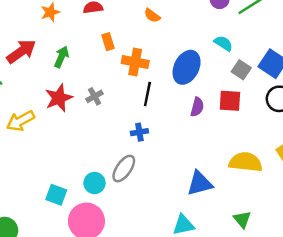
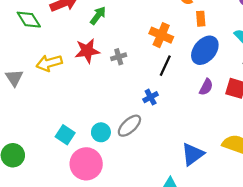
orange rectangle: (108, 42) -> (201, 19), moved
blue cross: (139, 132) -> (151, 97), turned -32
blue triangle: (200, 183) -> (193, 154), turned -35

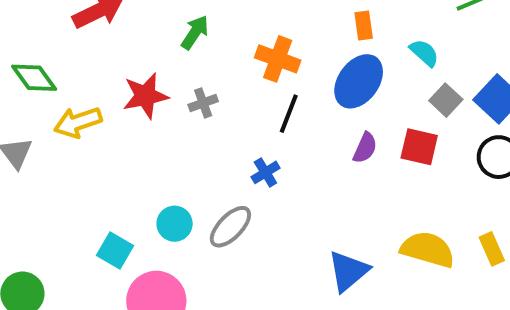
green arrow: (98, 15) -> (195, 32), moved
orange rectangle: (201, 19) -> (364, 25), moved
green diamond: (29, 20) -> (34, 78), moved
cyan circle: (101, 132) -> (175, 224), moved

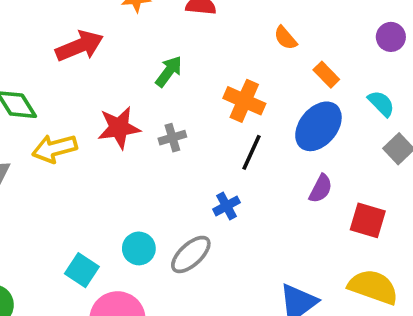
orange rectangle: (364, 25) -> (326, 75), turned -40
red square: (419, 147) -> (368, 220), moved

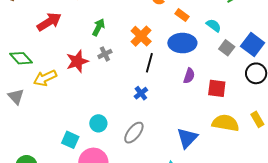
orange cross: (244, 101) -> (141, 36), turned 30
blue ellipse: (318, 126) -> (182, 43), turned 60
gray cross: (172, 138) -> (105, 54), moved
gray ellipse: (191, 254) -> (134, 133), moved

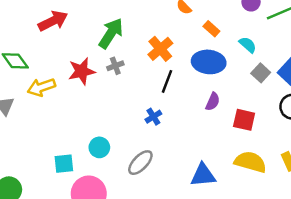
green arrow: (99, 27) -> (111, 33), size x1.5
blue triangle: (187, 138) -> (203, 175), turned 35
cyan square: (70, 140) -> (64, 164), turned -36

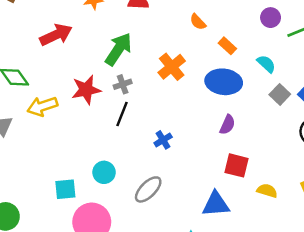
black line: (167, 81) -> (122, 114), moved
red square: (244, 120) -> (236, 165), moved
yellow semicircle: (250, 162) -> (267, 191), size x0.6

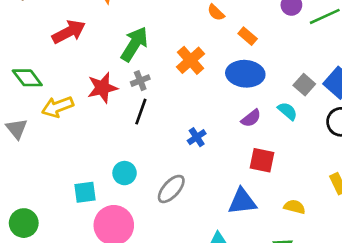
cyan semicircle: (266, 64) -> (287, 111), moved
purple semicircle: (227, 125) -> (251, 118), turned 30
blue cross: (163, 140) -> (197, 137), moved
yellow semicircle: (267, 191) -> (295, 207), moved

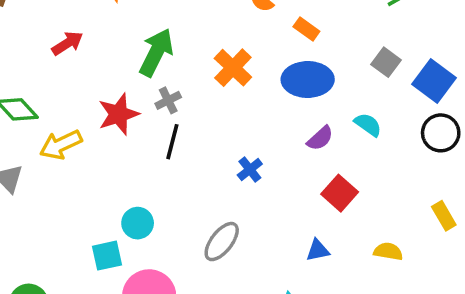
red arrow: (69, 32) -> (67, 43), size x0.7
gray square: (304, 85) -> (386, 62), moved
red square: (262, 160) -> (340, 193), turned 35
cyan circle: (125, 173) -> (138, 223), moved
blue triangle: (242, 201) -> (318, 250), size x0.6

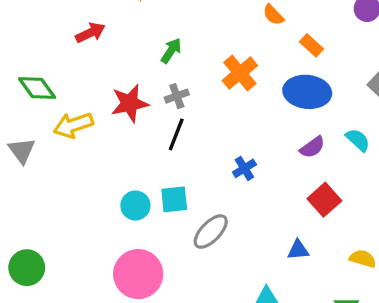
green arrow: (156, 52) -> (171, 51), size x0.6
cyan square: (107, 256) -> (174, 199), moved

